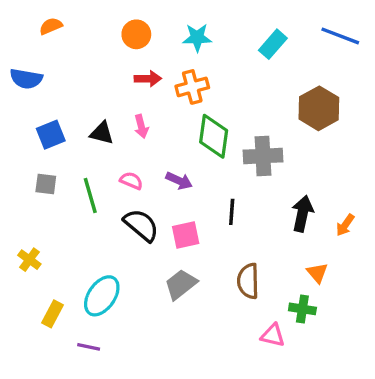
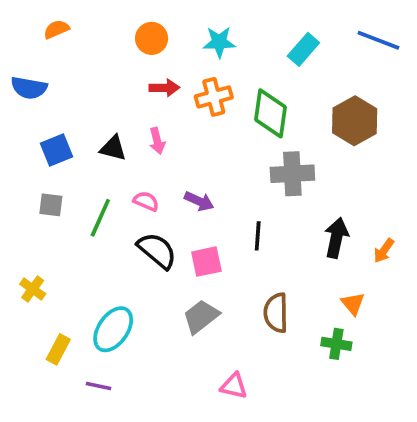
green diamond: (214, 136) -> (270, 113), moved
green line: (90, 195) -> (100, 218), turned 40
pink triangle: (273, 335) -> (234, 386), moved

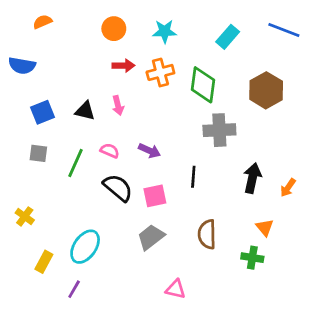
purple line: (99, 386) -> (74, 289), turned -72

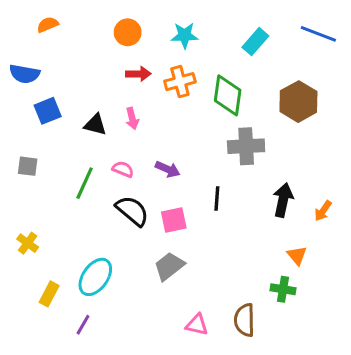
blue square: (43, 112) -> (48, 111), moved
gray square: (38, 153) -> (28, 166), moved
brown semicircle: (207, 234) -> (245, 320), moved

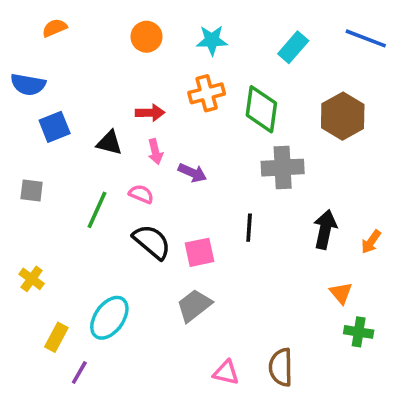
red arrow: (138, 74) -> (150, 113), moved
pink arrow: (132, 118) -> (155, 152), moved
purple arrow: (168, 169) -> (192, 173), moved
green cross: (283, 289) -> (359, 332), moved
purple line: (83, 325) -> (79, 373), moved

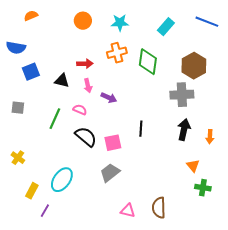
gray cross: (283, 168) -> (182, 95), moved
orange arrow: (371, 242) -> (210, 137), turned -32

